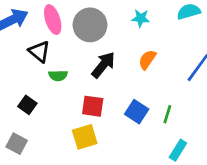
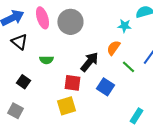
cyan star: (141, 18) -> (124, 26), moved
black triangle: (39, 52) -> (19, 42), moved
black arrow: (103, 65) -> (89, 62), moved
green line: (167, 114) -> (128, 67), moved, turned -64

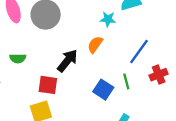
green line: (128, 67) -> (126, 81), moved, turned 32
blue square: (105, 87) -> (103, 90), moved

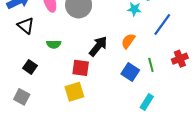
orange semicircle: (95, 45) -> (128, 41), moved
blue line: (139, 51) -> (162, 25), moved

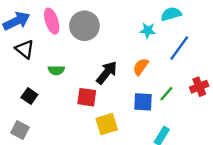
green line: (151, 65) -> (166, 94), turned 56
blue square: (130, 72) -> (143, 102), turned -30
yellow square: (74, 92) -> (107, 124), moved

